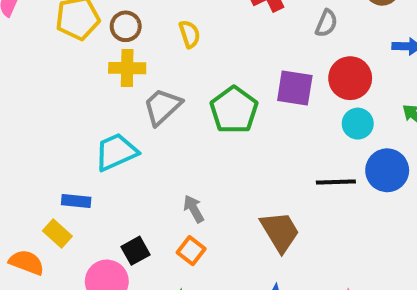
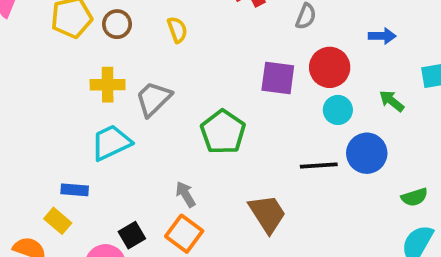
yellow cross: (127, 68) -> (108, 85), moved
green pentagon: (234, 110) -> (223, 132), moved
orange square: (191, 251) -> (184, 234), size x1.4

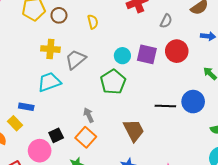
cyan circle: (338, 110) -> (122, 56), moved

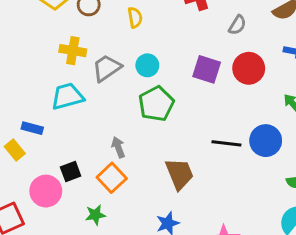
cyan circle: (122, 56) -> (147, 65), moved

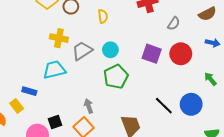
black line: (226, 143) -> (164, 106), turned 36

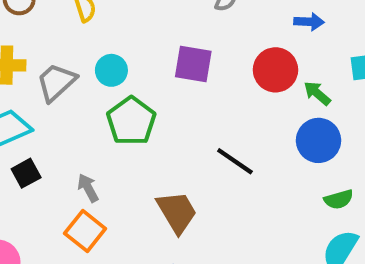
red circle: (181, 54) -> (275, 70), moved
blue circle: (191, 104) -> (318, 140), moved
black square: (55, 122) -> (26, 173), moved

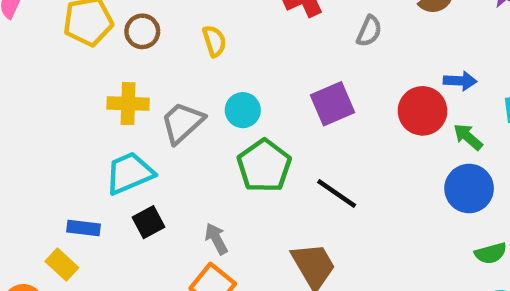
blue arrow: (309, 22) -> (460, 81), moved
purple square: (193, 64) -> (333, 104), turned -33
black line: (235, 161) -> (337, 194), moved

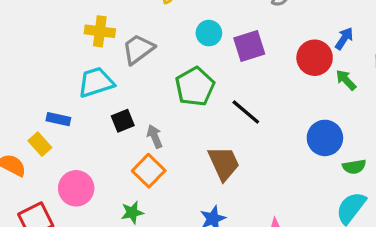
blue arrow: (460, 81) -> (344, 38), turned -65
cyan circle: (243, 110) -> (209, 33), moved
blue circle: (469, 189) -> (325, 138), moved
black square: (149, 222) -> (123, 121), moved

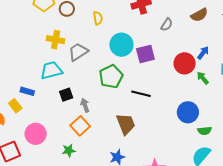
cyan circle: (209, 33) -> (121, 45), size x1.5
black line: (246, 112) -> (141, 94), turned -30

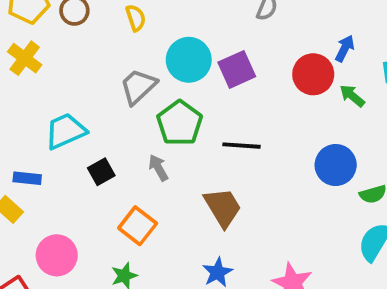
yellow cross: (56, 40) -> (25, 58), moved, turned 36
gray trapezoid: (78, 52) -> (138, 86), moved
gray arrow: (85, 105) -> (158, 168), moved

